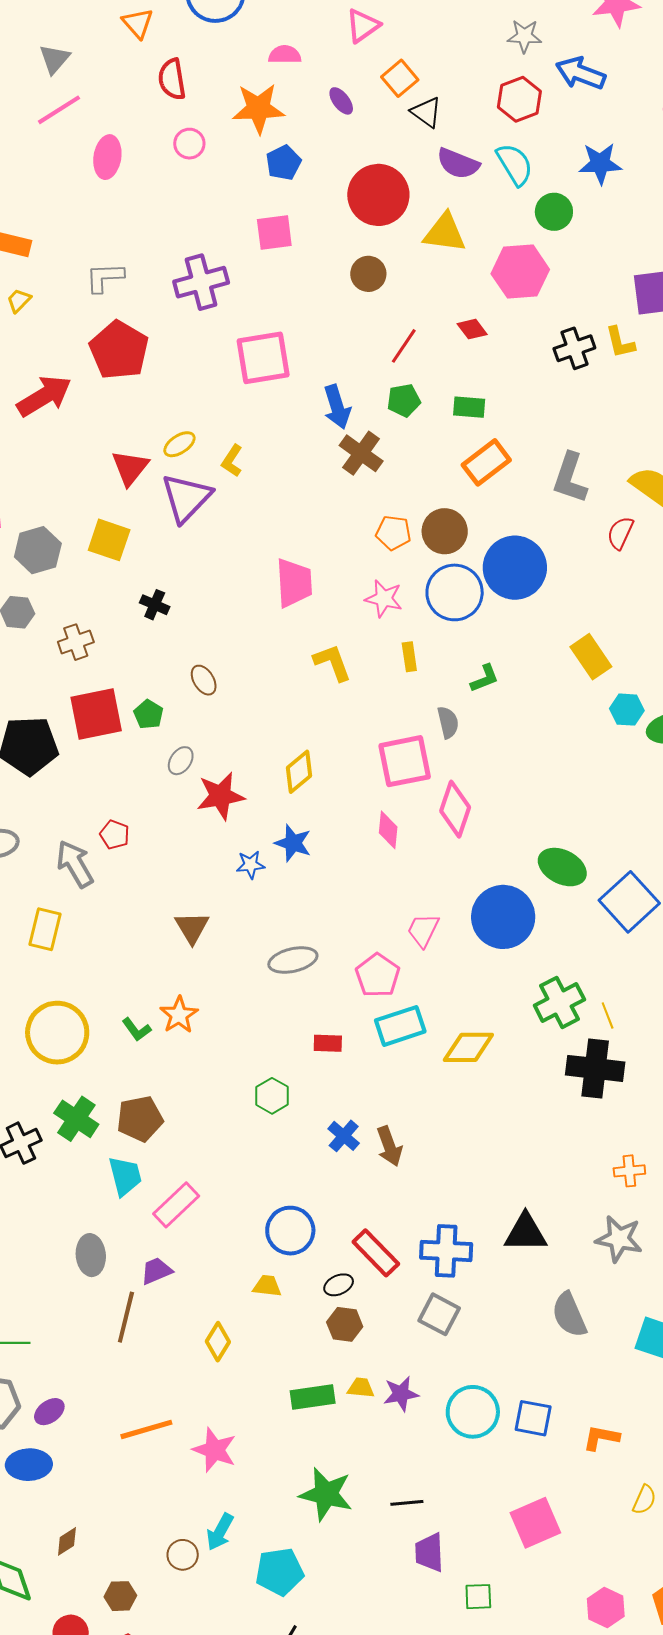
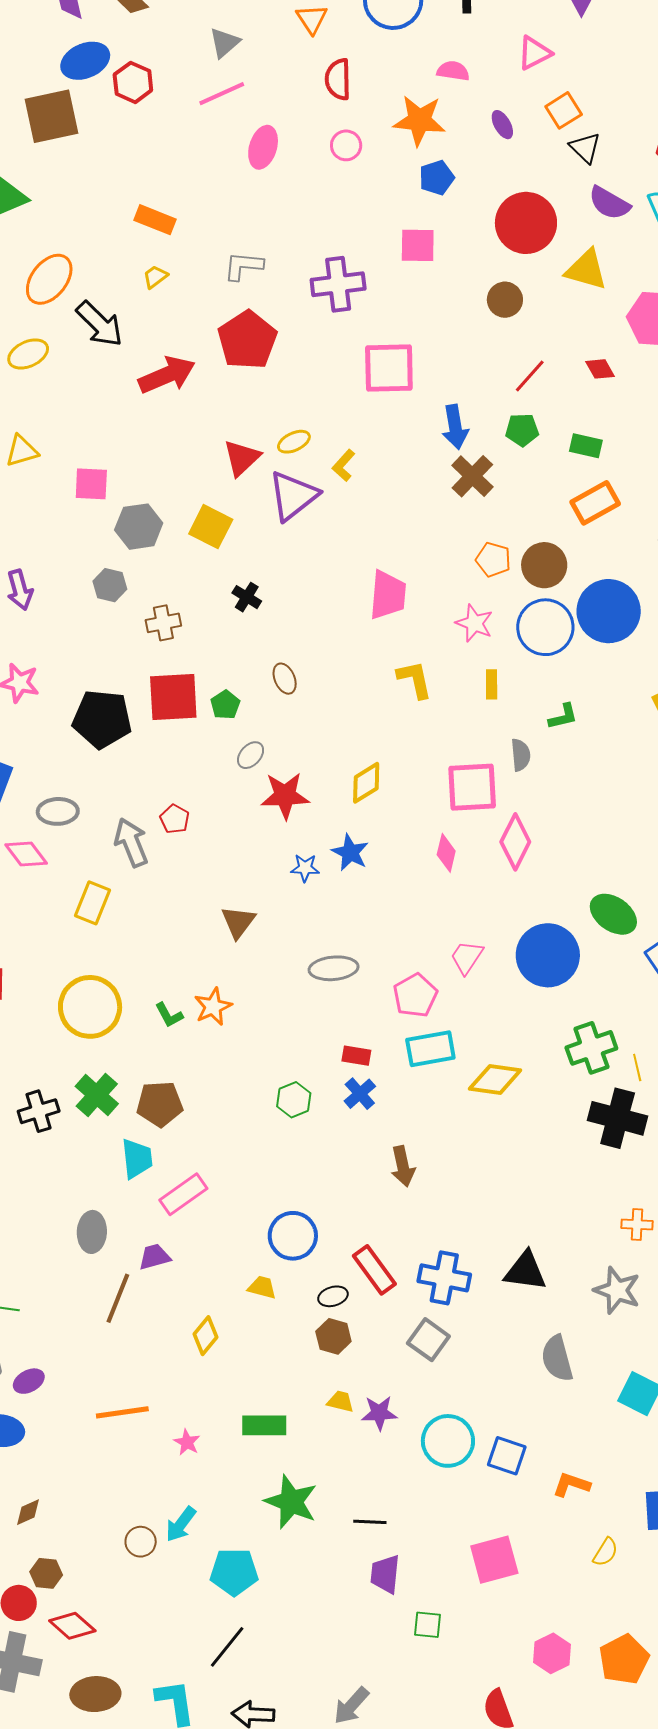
blue cross: (344, 1136) -> (360, 1094), moved
green rectangle: (313, 1397) -> (264, 1425), moved
pink star: (215, 1450) -> (187, 1442), size x0.6
brown hexagon: (120, 1596) -> (46, 1573), moved

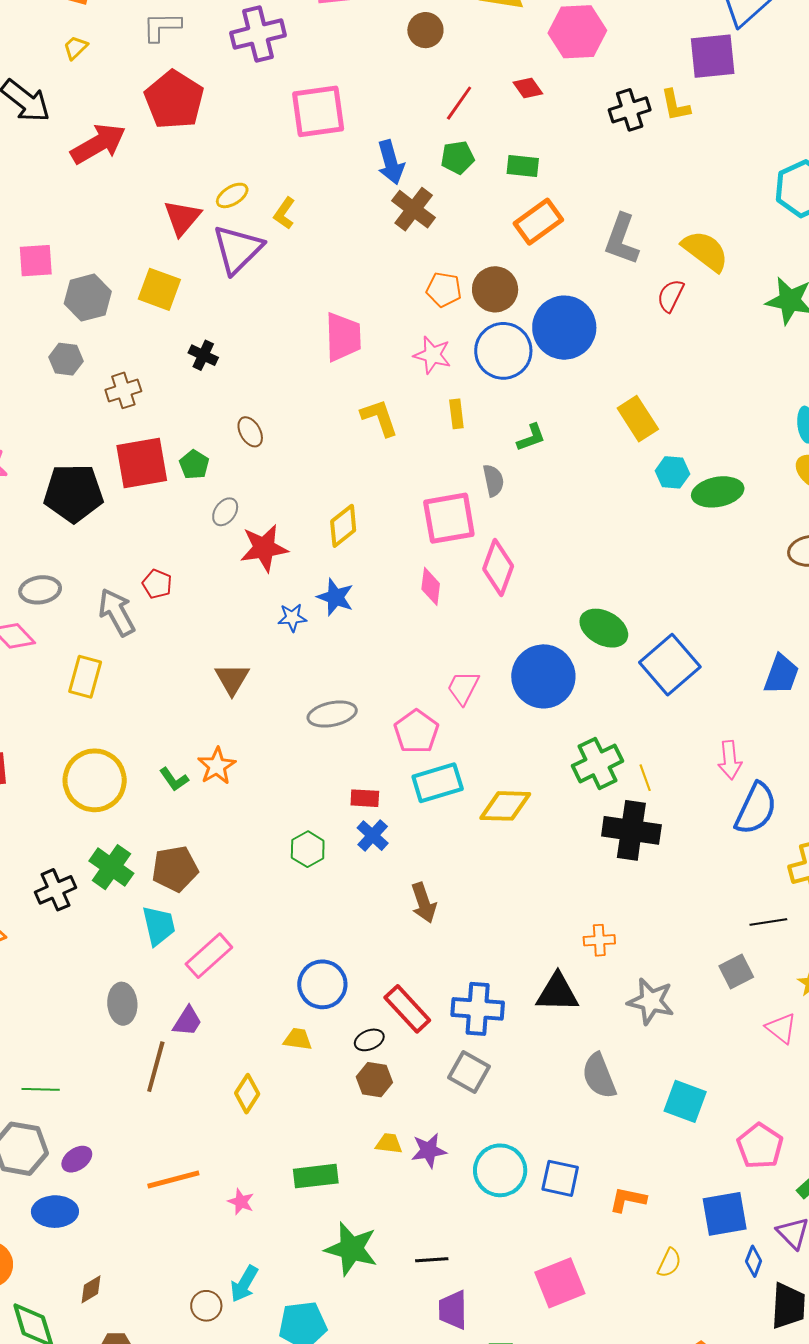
orange cross: (637, 1225) -> (599, 940), moved
purple trapezoid: (155, 1257) -> (187, 1021), turned 144

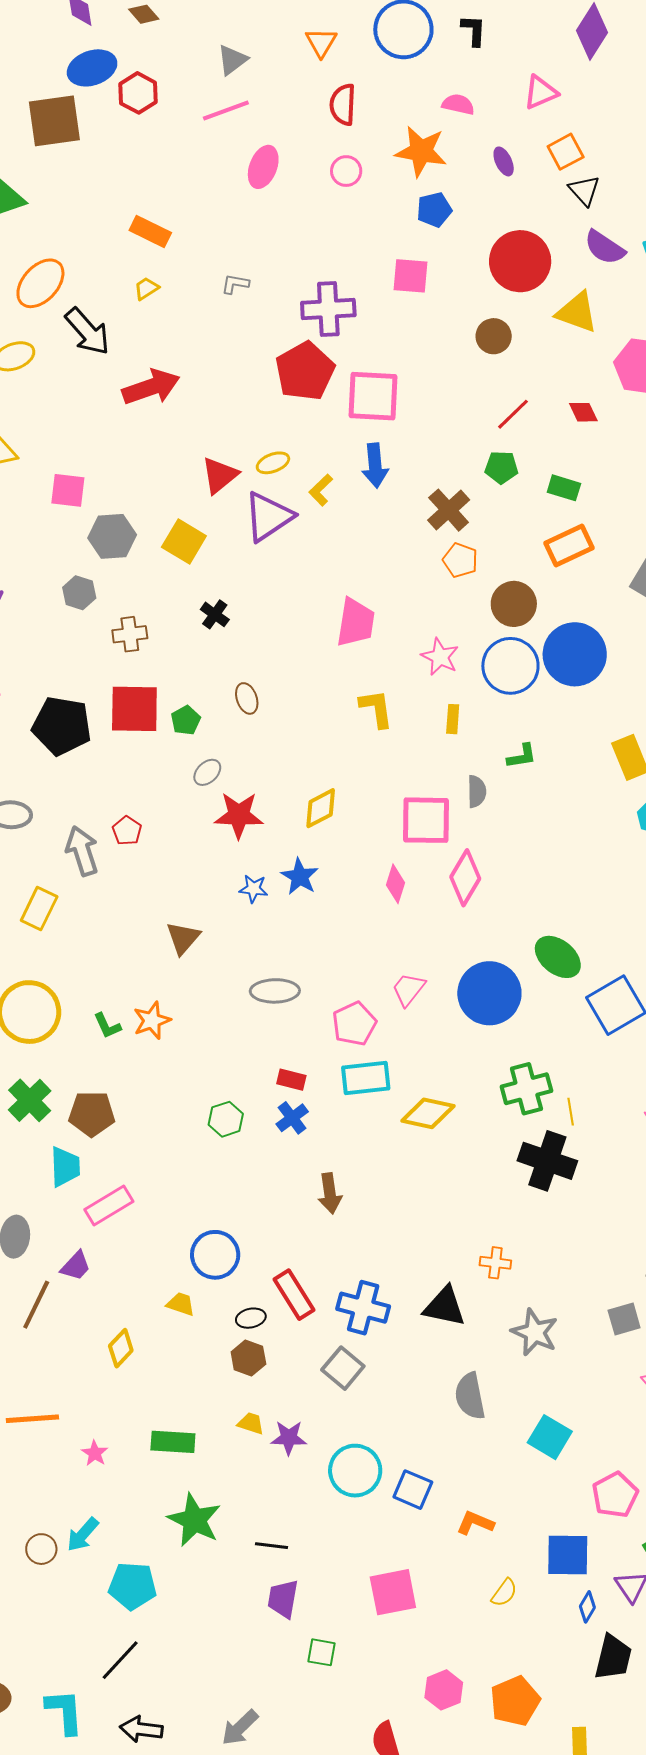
gray L-shape: (162, 27) -> (235, 284), size x0.7
red pentagon: (174, 100) -> (305, 371), moved
blue arrow: (391, 162) -> (375, 466), moved
orange pentagon: (444, 290) -> (460, 560), moved

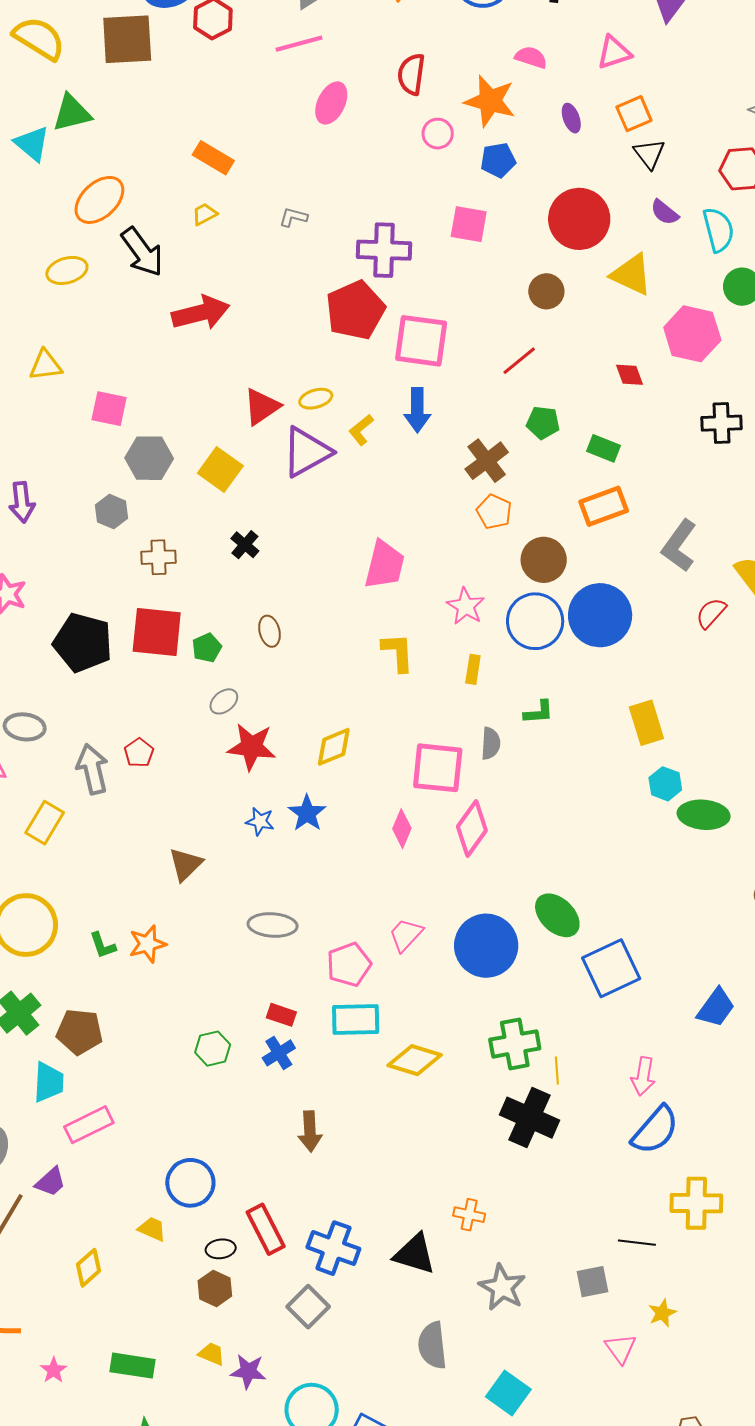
red semicircle: (343, 104) -> (411, 74), moved
pink circle: (346, 171) -> (438, 134), moved
purple semicircle: (605, 247) -> (665, 212), size x0.7
red line: (513, 414) -> (519, 361), moved

